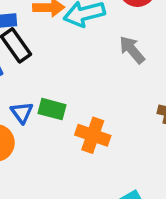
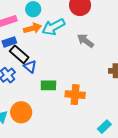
blue triangle: (22, 113) -> (30, 67), moved

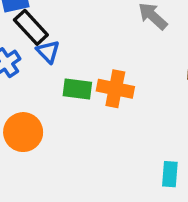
orange cross: (75, 95) -> (115, 89), moved
cyan rectangle: (104, 127) -> (170, 174), turned -48

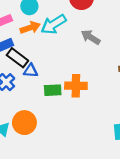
blue triangle: (48, 52) -> (31, 71), turned -32

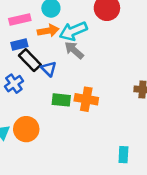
gray arrow: (91, 37) -> (74, 50), moved
blue triangle: (31, 71) -> (49, 69), moved, turned 32

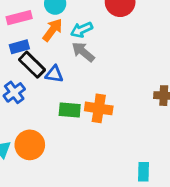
orange arrow: (48, 31) -> (53, 30), turned -42
cyan arrow: (73, 31) -> (82, 30), size x0.7
blue triangle: (49, 69) -> (54, 74), turned -35

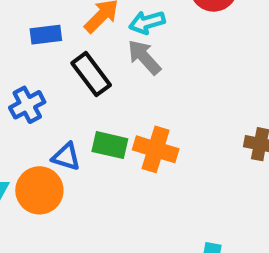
black rectangle: (32, 65) -> (91, 74), moved
blue triangle: (54, 74) -> (66, 157), moved

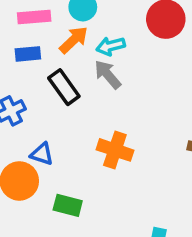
green rectangle: (110, 145) -> (68, 205), moved

